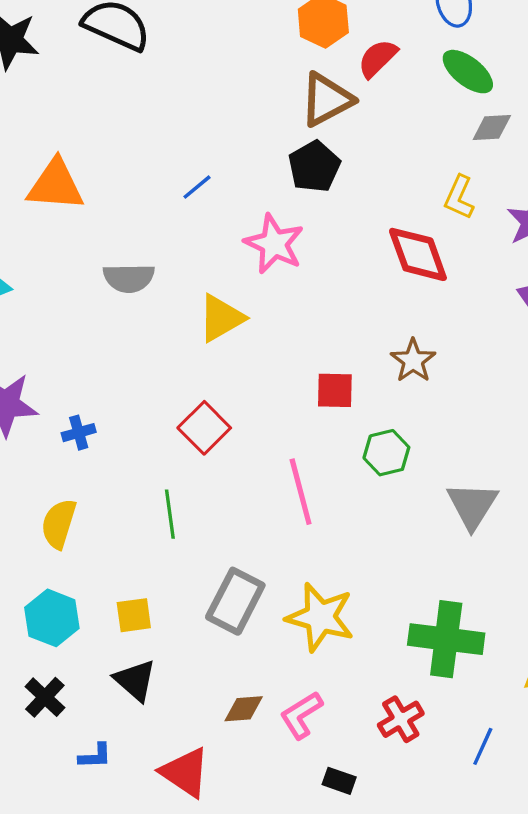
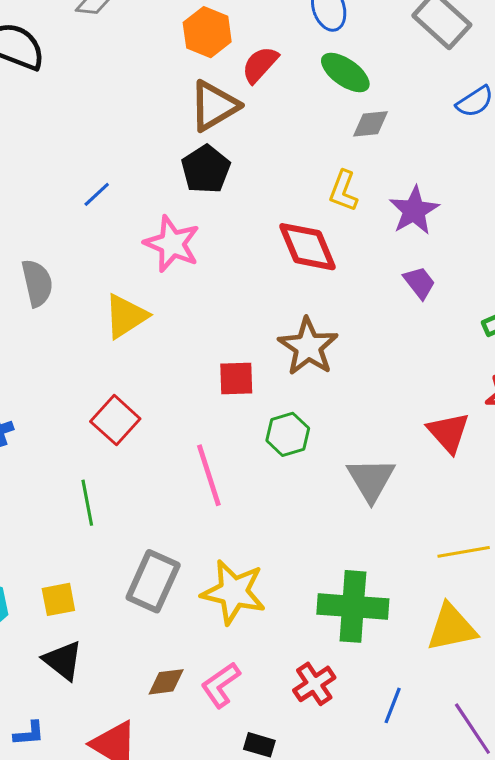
gray semicircle: (129, 278) -> (37, 283), turned -99
brown star: (413, 361) -> (308, 347), size x1.4

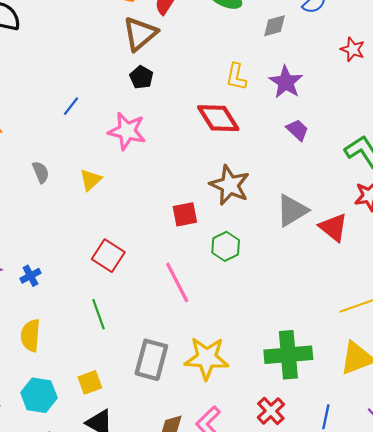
gray diamond: (371, 124) -> (274, 26), moved
black pentagon: (206, 169) -> (141, 77), size x0.7
gray semicircle: (37, 283) -> (41, 172), size x0.7
yellow triangle: (126, 316) -> (91, 180), moved, size x0.7
gray triangle: (371, 480) -> (292, 210), moved, turned 39

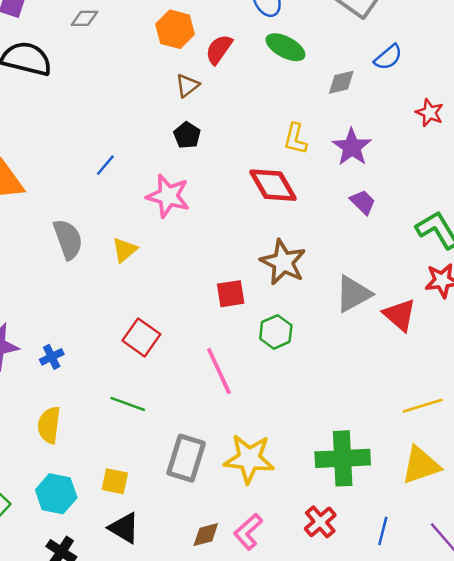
brown triangle: (140, 34) -> (187, 85), size x0.6
gray semicircle: (41, 172) -> (68, 239), size x1.6
green line: (99, 314) -> (128, 404), turned -52
yellow square: (90, 382) -> (115, 481), turned 30

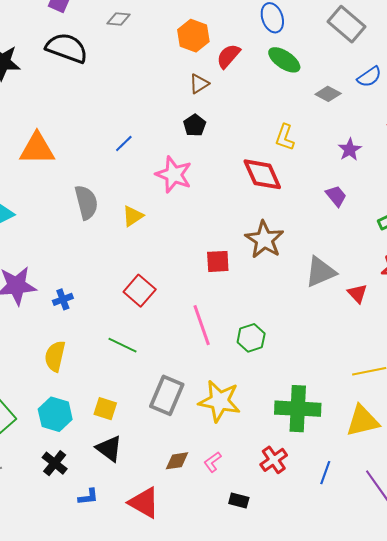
gray diamond: (341, 82) -> (328, 94), turned 35
purple star: (352, 147) -> (350, 150), moved, size x0.7
red triangle: (400, 315) -> (357, 293), size x0.7
green hexagon: (276, 332) -> (251, 338), moved
pink L-shape: (248, 532) -> (213, 462), size x0.7

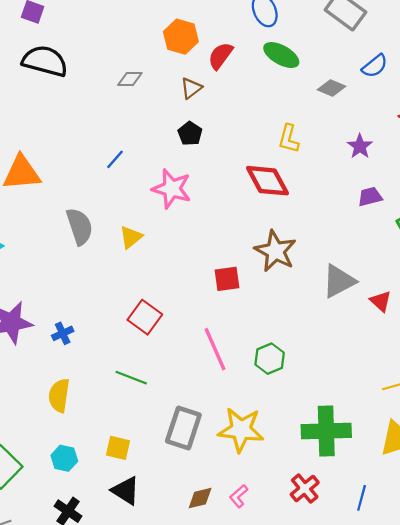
gray diamond: (119, 19) -> (130, 79), moved
purple trapezoid: (336, 196) -> (370, 197), moved, turned -60
cyan hexagon: (55, 414) -> (64, 458), size x0.7

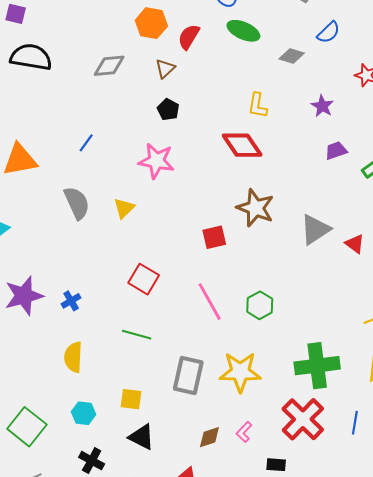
gray diamond: (130, 79) -> (109, 66), size x1.4
blue line: (115, 159) -> (86, 143), moved
red cross: (305, 489) -> (303, 419), size x1.6

